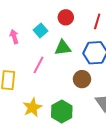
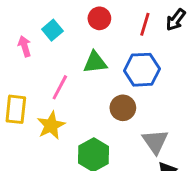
cyan square: (40, 31) -> (52, 30), moved
yellow star: (32, 107) -> (51, 125), moved

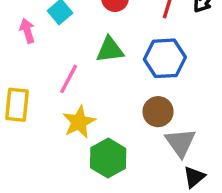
brown circle: (123, 108) -> (158, 112), moved
yellow star: (51, 125) -> (79, 122), moved

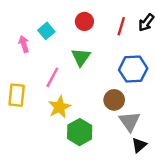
green triangle: (110, 50) -> (81, 57), turned -48
blue hexagon: (165, 58) -> (133, 69), moved

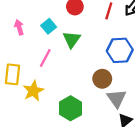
cyan square: (46, 31) -> (49, 26), moved
yellow star: (59, 107) -> (33, 91), moved

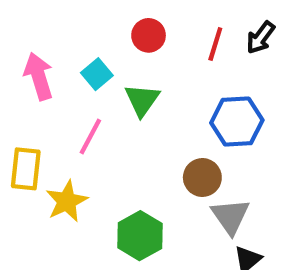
pink arrow: (19, 27) -> (39, 76), size x1.5

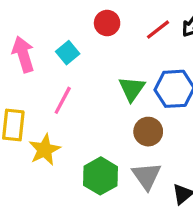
red line: (215, 44) -> (158, 30), turned 35
green triangle: (142, 100) -> (132, 89), moved
gray triangle: (230, 216) -> (147, 176), moved

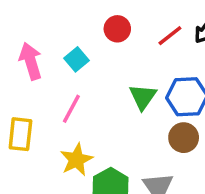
brown circle: (148, 132) -> (184, 138), moved
yellow star: (45, 150) -> (76, 160), moved

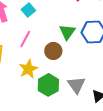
brown circle: (184, 138) -> (53, 51), moved

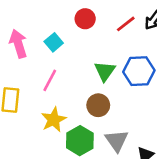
brown circle: (53, 51) -> (98, 105), moved

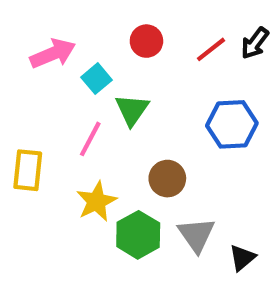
pink arrow: (18, 44) -> (53, 54), moved, turned 84
green triangle: (105, 71) -> (132, 110), moved

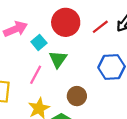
red circle: (146, 41) -> (66, 22), size x1.6

